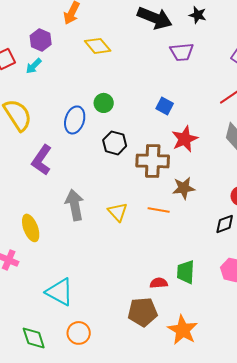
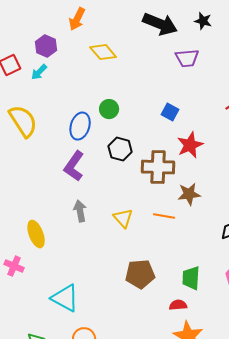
purple L-shape: (42, 160) -> (74, 166), moved
gray arrow: (75, 205) -> (80, 211), size x0.7
red semicircle: (159, 283) -> (178, 305), moved
brown pentagon: (143, 312) -> (140, 274), moved

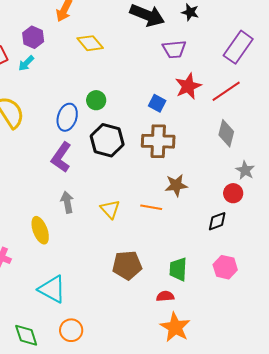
red star: (190, 145) -> (188, 86), moved
black hexagon: (120, 149) -> (107, 140), size x1.4
brown cross: (158, 167) -> (158, 141), moved
yellow ellipse: (36, 234) -> (40, 230), moved

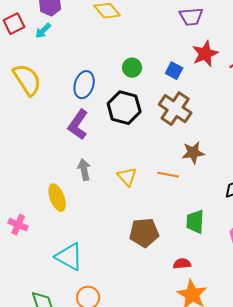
green circle: (96, 100) -> (132, 68), moved
brown cross: (158, 141) -> (175, 109), turned 32
green trapezoid: (178, 269) -> (195, 222), moved

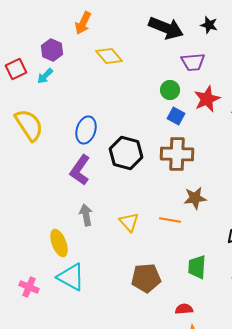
green circle: (132, 68) -> (170, 90), moved
brown cross: (175, 109) -> (177, 154), turned -32
pink cross: (18, 225) -> (29, 287), moved
cyan triangle: (69, 257) -> (71, 277), moved

